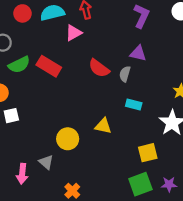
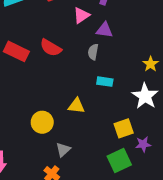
pink triangle: (73, 33) -> (81, 15), moved
red semicircle: (99, 68) -> (51, 48), moved
gray triangle: (46, 162) -> (63, 150), moved, turned 42
purple star: (169, 184) -> (143, 144), moved

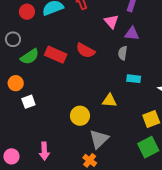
pink triangle: (81, 15) -> (111, 21), turned -35
gray triangle: (63, 150) -> (99, 139), size x1.5

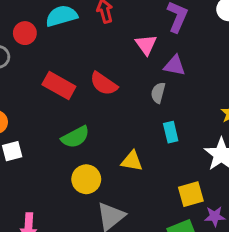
red circle: (27, 12) -> (25, 33), moved
green semicircle: (30, 57) -> (75, 137), moved
cyan rectangle: (134, 79) -> (171, 132), turned 64

